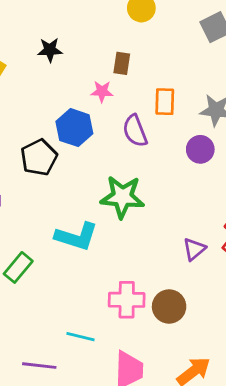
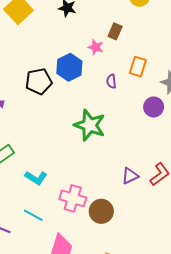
purple semicircle: (135, 131) -> (111, 81), size x0.6
cyan L-shape: (76, 236) -> (36, 178), moved, size x0.7

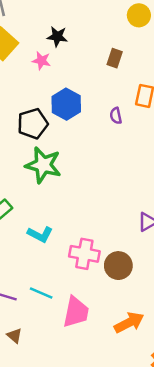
pink star: (96, 47) -> (41, 61), moved
green star: (90, 125) -> (43, 165), moved
cyan line: (33, 215) -> (41, 293), moved

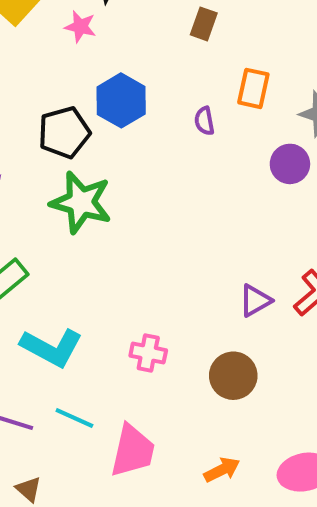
cyan L-shape: (40, 234) -> (52, 348), moved, size x1.4
pink cross: (84, 254) -> (148, 353), size x0.7
brown circle: (118, 266) -> (233, 376), moved
orange arrow: (129, 323) -> (222, 470), size x0.7

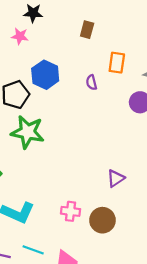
purple triangle: (255, 301) -> (116, 178), moved
brown circle: (233, 376) -> (102, 220), moved

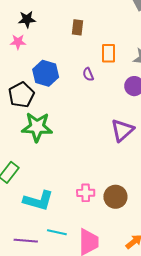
purple triangle: (116, 178) -> (122, 130), moved, size x1.4

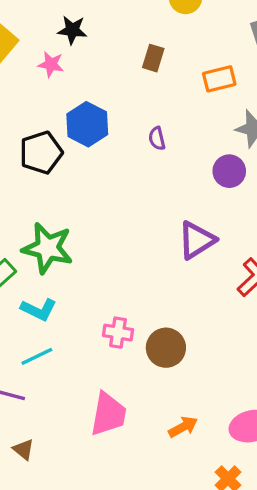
orange rectangle: (108, 53) -> (219, 79), moved, turned 66
green star: (37, 127) -> (48, 248), moved
cyan L-shape: (38, 201) -> (39, 310), moved, size x0.7
cyan line: (57, 232) -> (37, 356), moved, turned -48

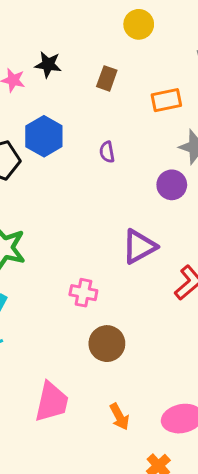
black star: (72, 30) -> (48, 65), moved
pink cross: (118, 333) -> (83, 293), moved
orange arrow: (183, 427) -> (119, 417), turned 88

